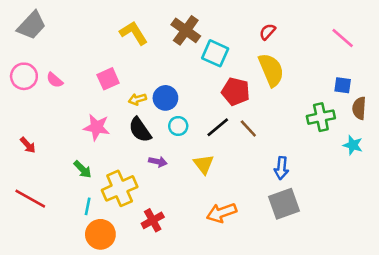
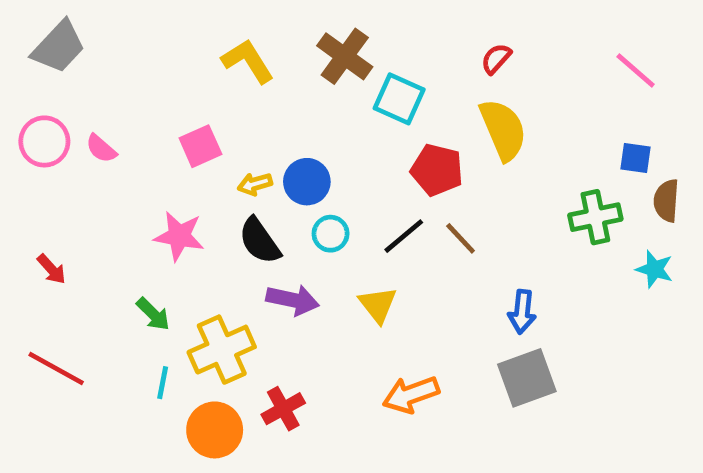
purple arrow: (158, 162) -> (293, 300), size x1.5
orange circle: (100, 234) -> (215, 430), moved

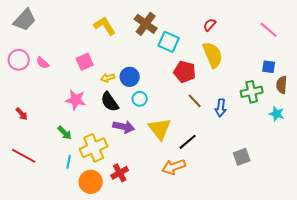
black line: (404, 236) -> (188, 142), moved
yellow triangle: (378, 305) -> (160, 129), size x1.4
blue arrow: (522, 312) -> (221, 108), moved
gray square: (527, 378) -> (242, 157), moved, size x0.7

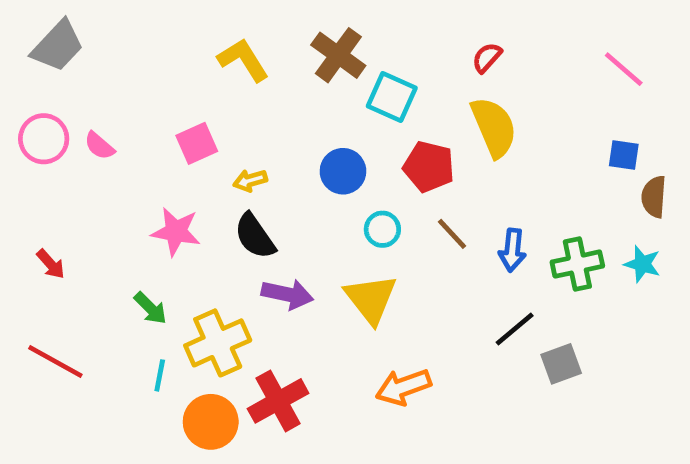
blue circle: (130, 77) -> (343, 171), moved
green cross: (252, 92) -> (577, 264), moved
cyan circle: (140, 99) -> (382, 229), moved
black line: (188, 142) -> (515, 329), moved
red cross: (120, 173) -> (278, 401), size x1.4

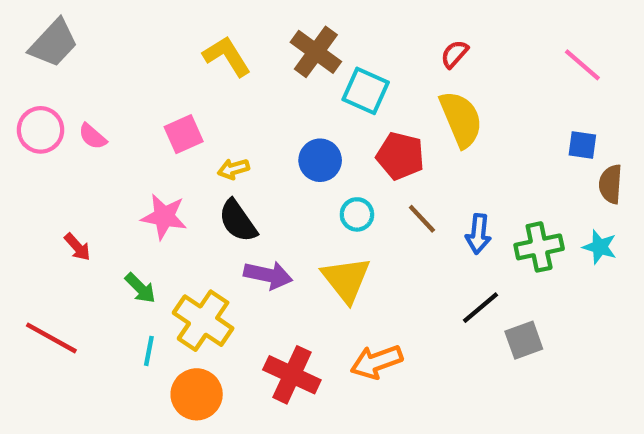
red arrow: (51, 264) -> (77, 247), moved
yellow cross: (218, 343) -> (203, 321), turned -32
red cross: (278, 401) -> (292, 375), moved, turned -36

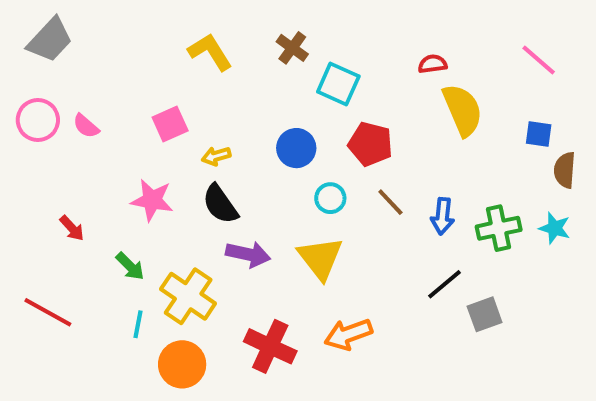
brown cross: (316, 52) -> (292, 48), size x0.7
red semicircle: (454, 54) -> (432, 64), moved, turned 40
yellow semicircle: (461, 119) -> (463, 110), moved

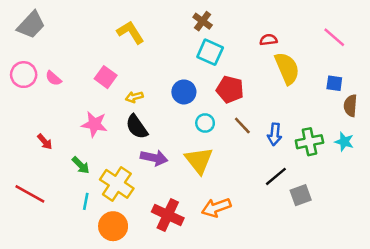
brown cross: (292, 48) -> (203, 21), moved
pink square: (170, 124) -> (106, 77), turned -30

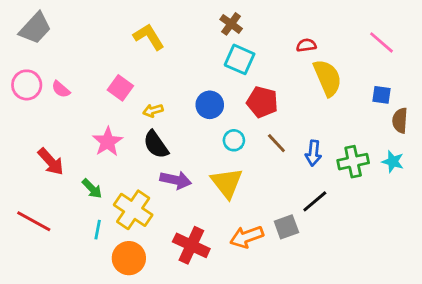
pink star: (94, 124) -> (108, 142), turned 30
red arrow: (45, 142) -> (51, 162), size x1.5
gray square: (301, 195) -> (286, 227), moved

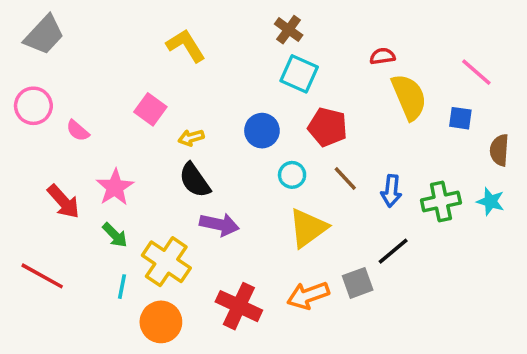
pink line: (381, 42) -> (476, 72), moved
pink semicircle: (61, 89) -> (78, 131), moved
blue square: (381, 95) -> (460, 118), moved
pink star: (108, 142) -> (115, 187), moved
yellow triangle: (227, 183) -> (308, 228), moved, turned 32

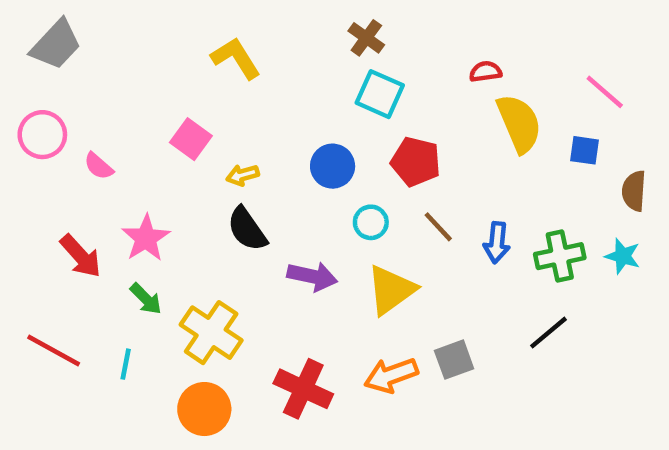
purple arrow: (219, 225) -> (312, 276), moved
black line: (393, 251) -> (548, 333), moved
cyan line: (122, 287) -> (126, 364), moved

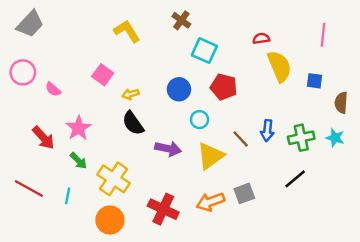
brown cross: (366, 38) -> (181, 20), moved
pink line: (605, 92) -> (323, 35), moved, turned 55
brown line: (438, 227) -> (241, 139), moved

